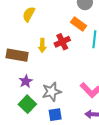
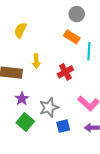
red cross: (62, 42) -> (65, 72), moved
blue square: (55, 115) -> (63, 126), moved

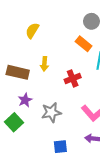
green square: (25, 122) -> (14, 122), moved
blue square: (63, 126) -> (60, 147), moved

